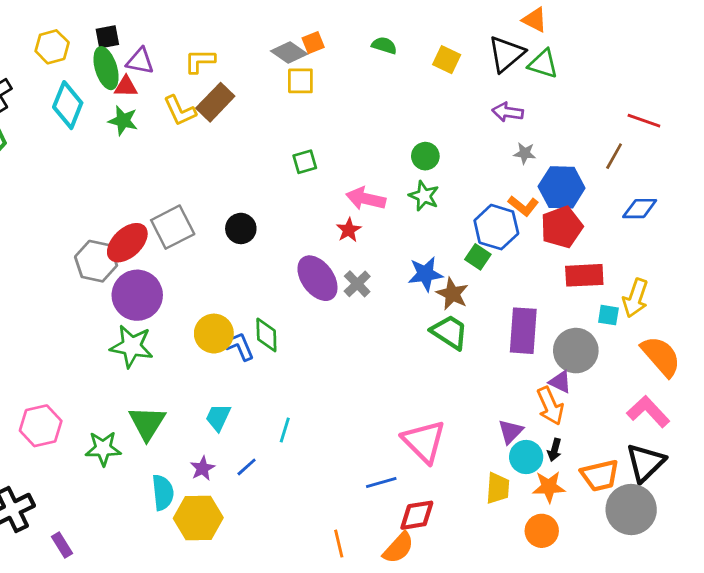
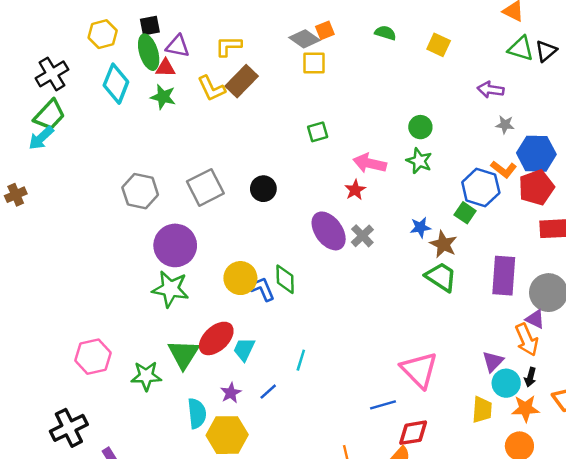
black triangle: (506, 54) -> (546, 51), moved, size x0.7
red ellipse: (127, 243) -> (216, 338), moved
gray hexagon: (96, 261) -> (140, 191), moved
blue star: (425, 274) -> (420, 227), size x0.7

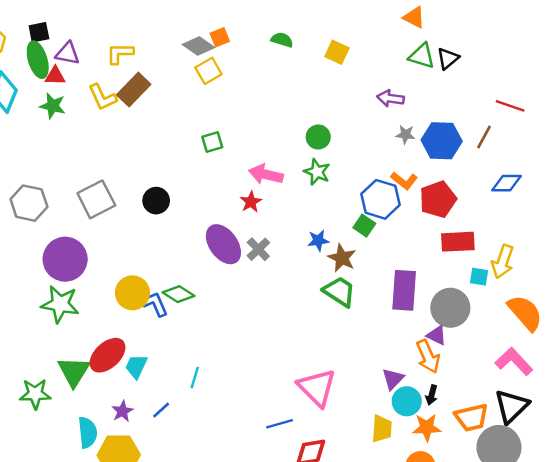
yellow square: (314, 63) -> (208, 71), turned -30
blue hexagon: (536, 154) -> (442, 141), moved
green diamond: (285, 279) -> (179, 294), turned -56

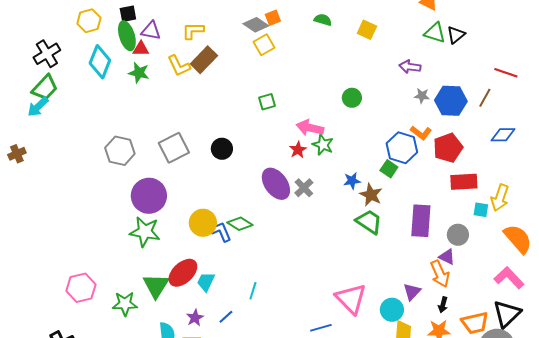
green star: (317, 172) -> (323, 145), moved
gray circle: (450, 308) -> (458, 235), size x0.7
cyan circle: (407, 401) -> (392, 310), moved

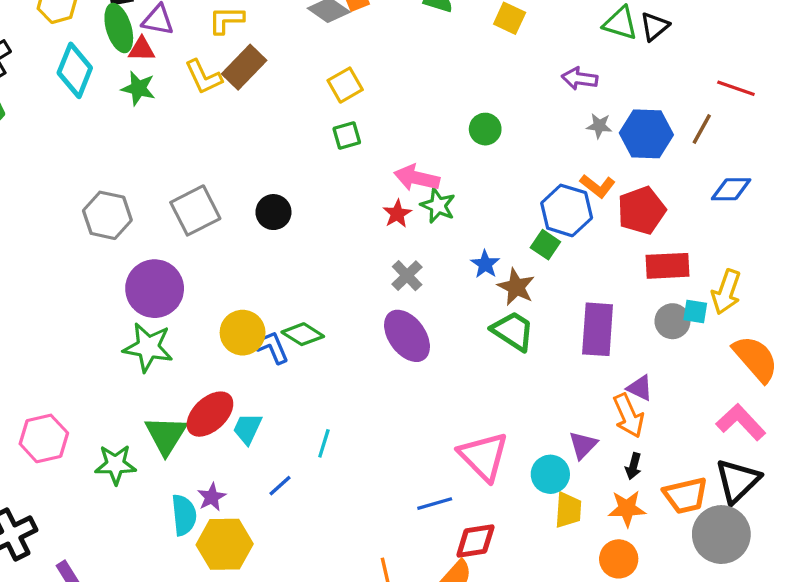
yellow square: (264, 45) -> (345, 85), moved
blue star: (352, 181) -> (485, 264), turned -30
purple ellipse: (276, 184) -> (407, 336), moved
gray circle: (458, 235) -> (672, 321), moved
purple star: (195, 318) -> (212, 497), moved

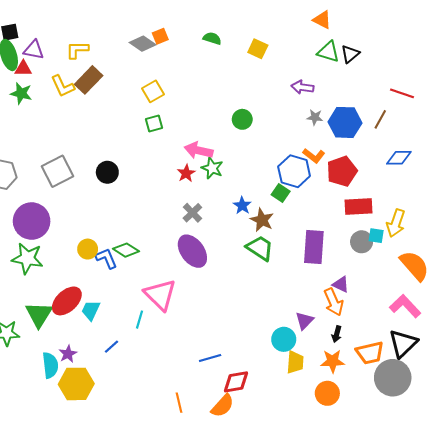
yellow circle: (243, 333) -> (88, 249), size x0.7
pink triangle: (484, 456) -> (160, 295), moved

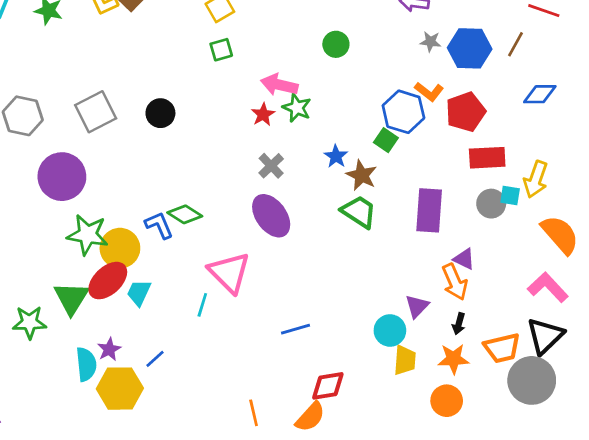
yellow circle: (88, 249) -> (120, 248), moved, size x1.5
green star: (27, 258) -> (88, 235), moved
blue line: (111, 347) -> (155, 359), moved
blue line: (210, 358) -> (295, 329), moved

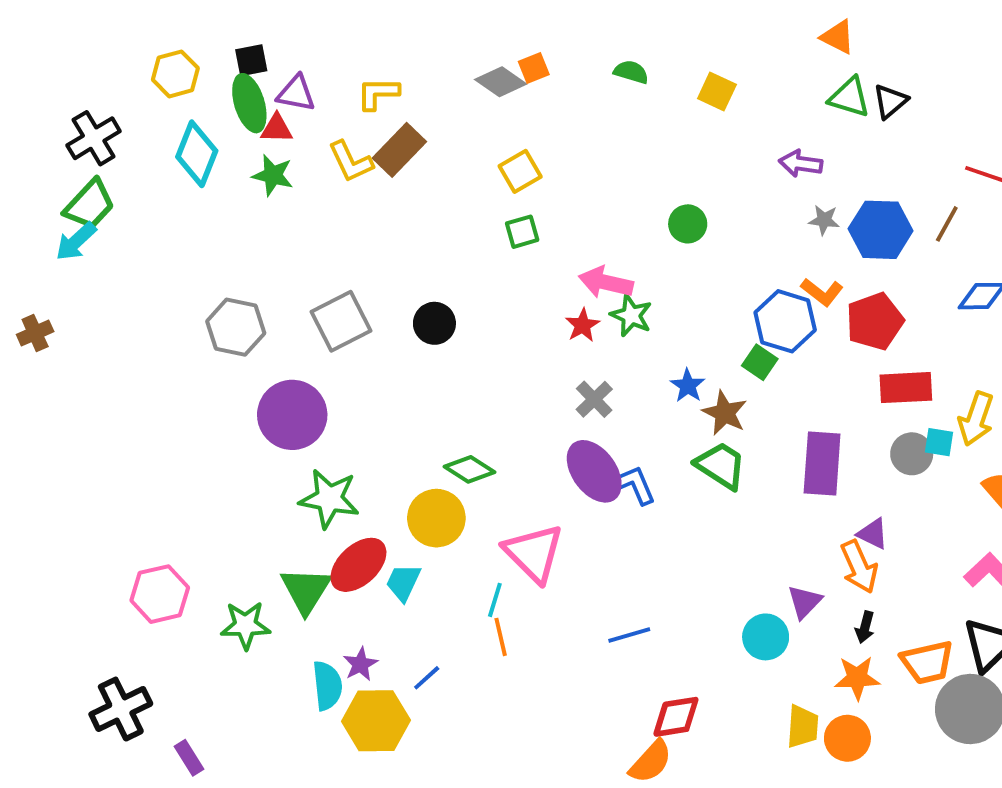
blue L-shape: (159, 225) -> (635, 485), moved
yellow circle: (120, 248) -> (436, 518), moved
yellow trapezoid: (405, 360) -> (803, 727), moved
orange line: (254, 413) -> (501, 637), moved

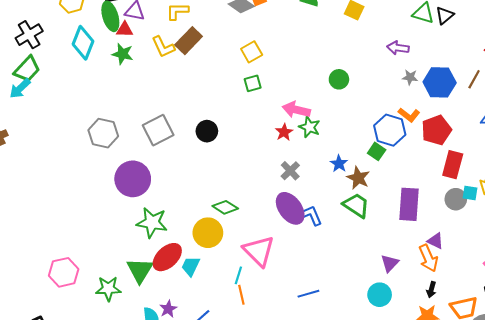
red rectangle: (906, 388) -> (453, 165), turned -72
purple triangle: (805, 602) -> (390, 263), moved

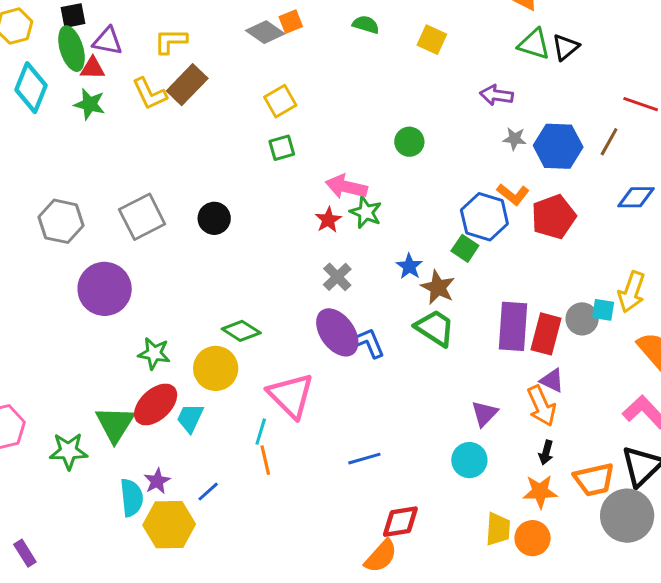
red rectangle: (453, 165) -> (546, 334), moved
green star: (152, 223) -> (154, 353), moved, size x0.7

